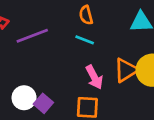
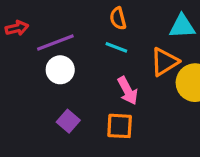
orange triangle: (126, 70) -> (164, 62), moved
white circle: (24, 98) -> (60, 70), moved

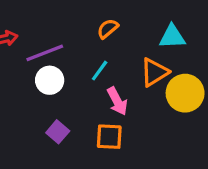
orange semicircle: (118, 18) -> (108, 29), turned 65
cyan line: (116, 47) -> (100, 71), moved, turned -75

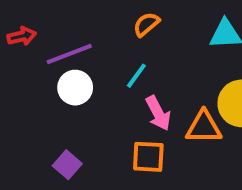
orange triangle: (154, 72) -> (204, 127), moved, turned 32
purple square: (58, 132) -> (67, 165), moved

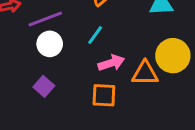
pink arrow: (158, 113) -> (111, 63), turned -80
purple square: (67, 165) -> (44, 86), moved

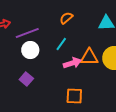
orange triangle: (145, 73) -> (89, 57), moved
orange square: (104, 95) -> (74, 96), moved

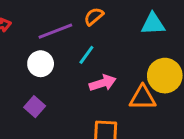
purple line: (27, 33) -> (55, 31), moved
orange triangle: (89, 57) -> (143, 98), moved

